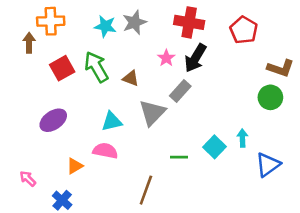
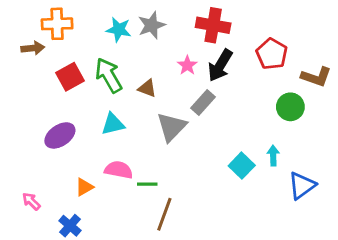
red pentagon: (244, 30) -> (272, 54), moved
brown arrow: (29, 43) -> (33, 48), turned 84
green circle: (270, 97) -> (290, 107), moved
cyan triangle: (112, 121) -> (113, 124), moved
green line: (179, 157) -> (147, 184), moved

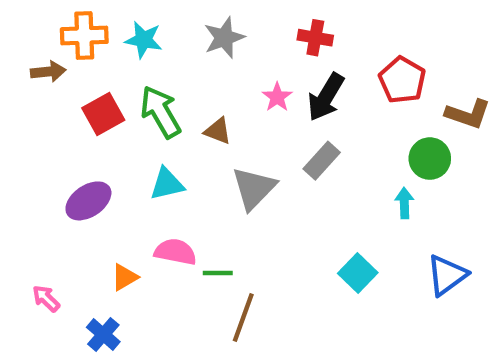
red cross: (213, 25) -> (315, 38), size x0.7
cyan star: (119, 30) -> (144, 40), moved
gray rectangle: (203, 103) -> (322, 161), moved
cyan arrow: (273, 156) -> (404, 203), moved
cyan square: (242, 166) -> (358, 273), moved

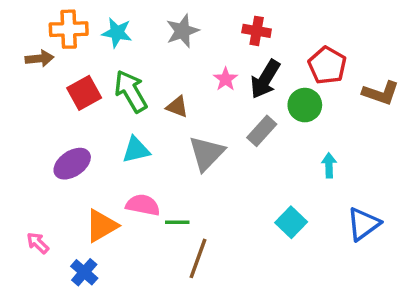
green circle: (430, 159) -> (305, 105), moved
orange triangle: (124, 277) -> (101, 226), size x1.5

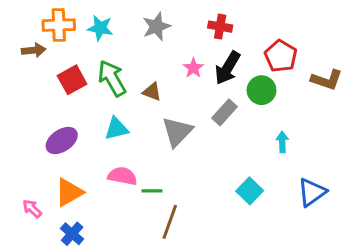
orange triangle: (101, 226) -> (69, 192), moved

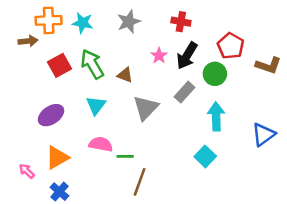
cyan triangle: (116, 129) -> (96, 105), turned -40
cyan arrow: (282, 142) -> (216, 116), moved, size x1.6
blue triangle: (312, 192) -> (263, 135), moved

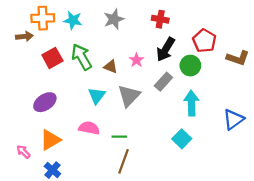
pink star: (159, 56) -> (136, 60), moved
cyan triangle: (96, 105) -> (97, 96), moved
green line: (125, 156) -> (119, 137), moved

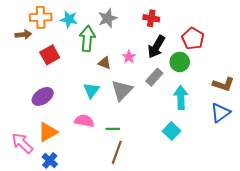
green arrow: (82, 57) -> (87, 39), moved, turned 35
brown L-shape: (238, 58) -> (223, 84), moved
pink arrow: (23, 152) -> (22, 143), size x1.6

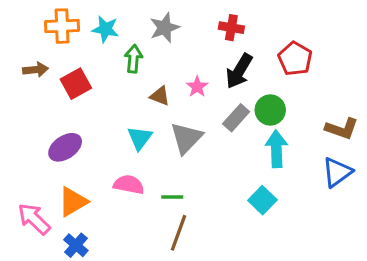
brown arrow: (23, 35) -> (36, 70), moved
green arrow: (87, 39) -> (133, 59), size x0.7
green circle: (180, 62) -> (270, 110), moved

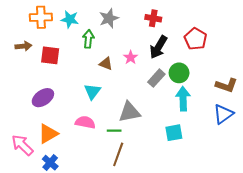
red square: (76, 84) -> (50, 55), turned 36
gray triangle: (186, 138) -> (130, 112), moved, turned 35
cyan square: (262, 200) -> (174, 133), turned 36

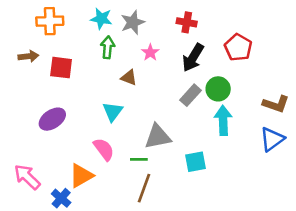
cyan star: (70, 19) -> (101, 19), moved
pink star: (131, 57) -> (150, 53), moved
pink semicircle: (85, 122) -> (104, 149), turned 42
cyan square: (174, 133) -> (195, 162), moved
orange triangle: (48, 134) -> (81, 176), moved

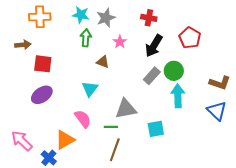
red square: (61, 68) -> (43, 64), moved
blue triangle: (272, 139) -> (217, 111), turned -40

